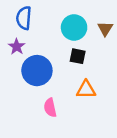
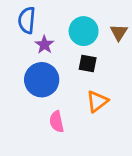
purple star: (17, 47) -> (44, 45), moved
orange triangle: (86, 90) -> (97, 101), turned -36

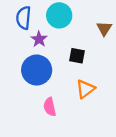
cyan circle: (84, 31) -> (59, 15), moved

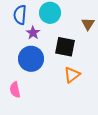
black square: (77, 56) -> (65, 47), size x1.5
pink semicircle: (50, 107) -> (15, 90), moved

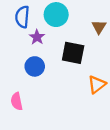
blue circle: (31, 59) -> (35, 66), size x0.7
orange triangle: (72, 75) -> (97, 84), moved

